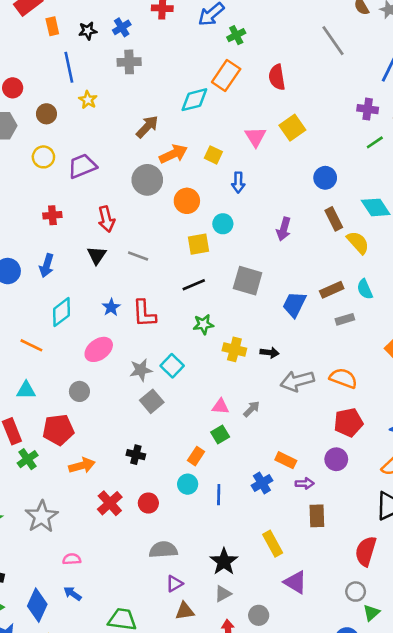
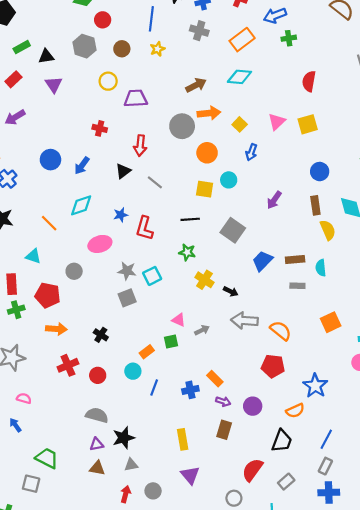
orange rectangle: (226, 76) -> (242, 40), moved
purple circle: (336, 459) -> (253, 406), moved
black star: (224, 562) -> (124, 438), moved

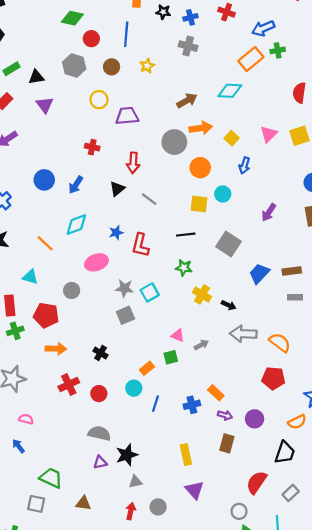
blue line: (151, 19) -> (126, 34), moved
orange rectangle: (242, 40) -> (251, 59), moved
brown triangle: (97, 468) -> (83, 503), moved

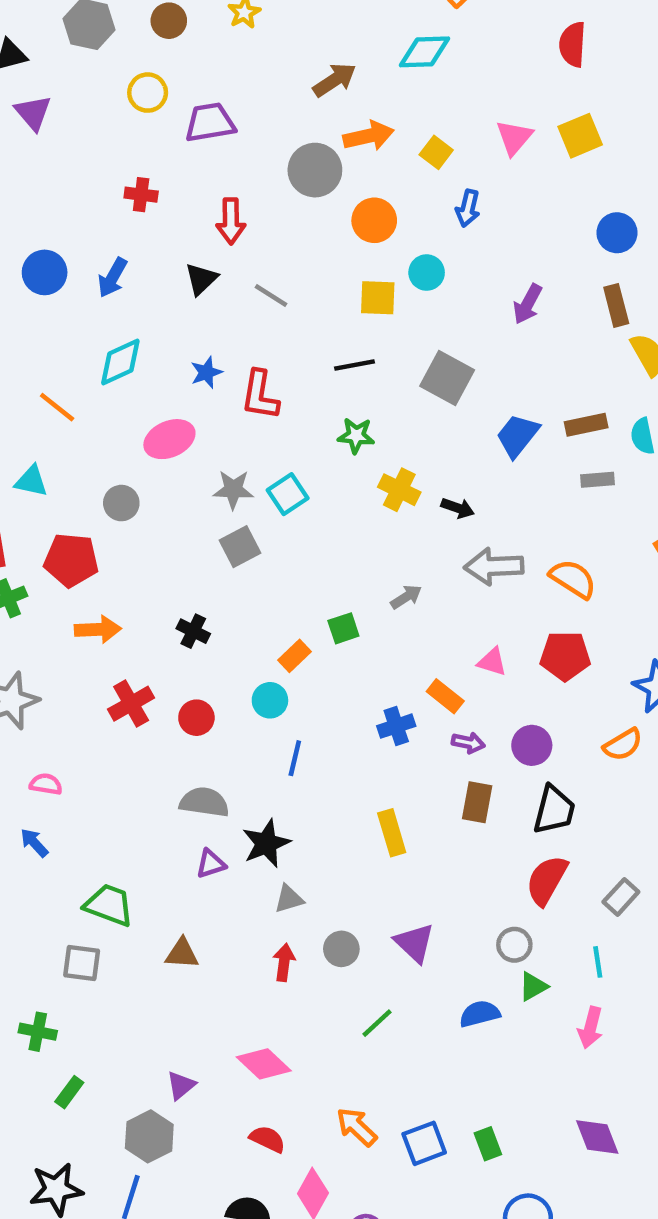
pink triangle: (178, 336) -> (492, 662), moved
blue line: (156, 404) -> (295, 758), moved
black trapezoid: (285, 453) -> (554, 810), moved
purple triangle: (194, 490) -> (414, 943), moved

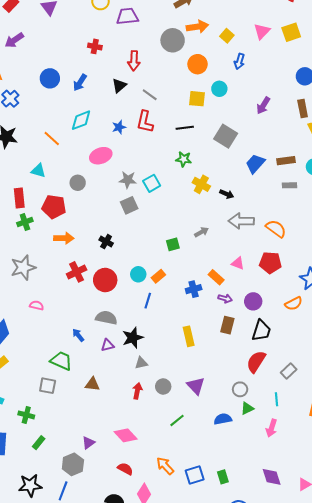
red L-shape: (260, 395) -> (145, 122), moved
orange rectangle: (295, 656) -> (158, 276), moved
red circle: (196, 718) -> (105, 280), size x1.5
blue arrow: (34, 843) -> (78, 335), moved

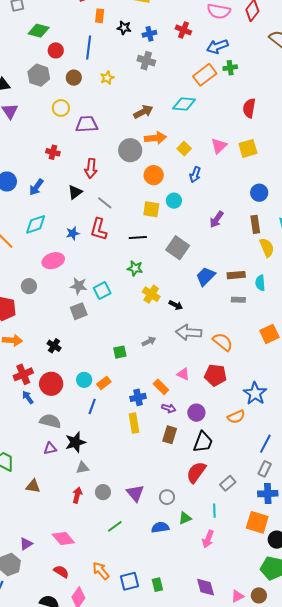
blue arrow: (78, 335) -> (28, 397), moved
yellow rectangle: (189, 336) -> (134, 423), moved
gray circle: (240, 389) -> (167, 497), moved

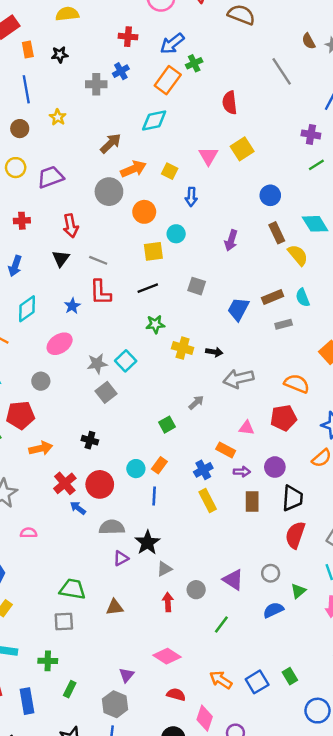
blue cross: (149, 34) -> (121, 71), moved
gray square: (178, 248) -> (197, 286), size x0.7
orange semicircle: (223, 342) -> (297, 384), moved

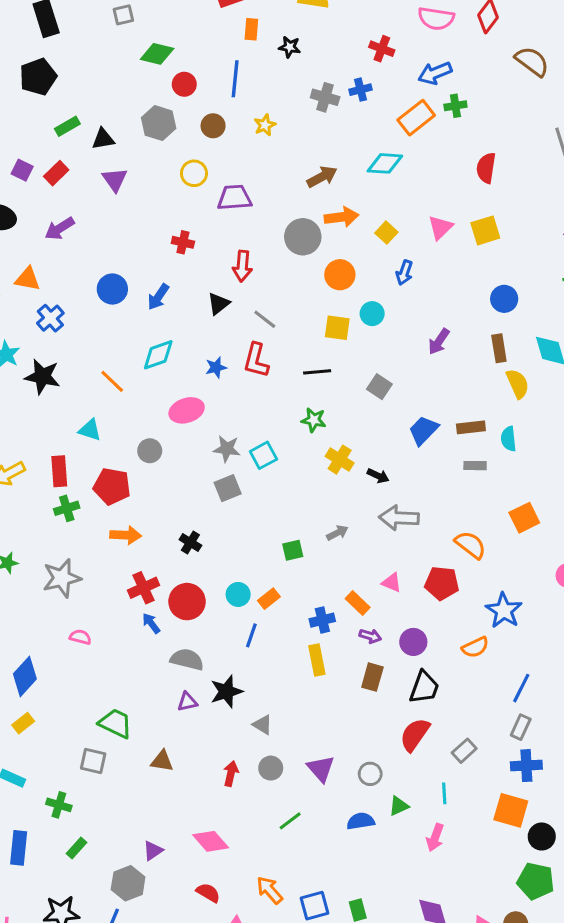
gray triangle: (164, 569) -> (263, 725), moved, turned 42

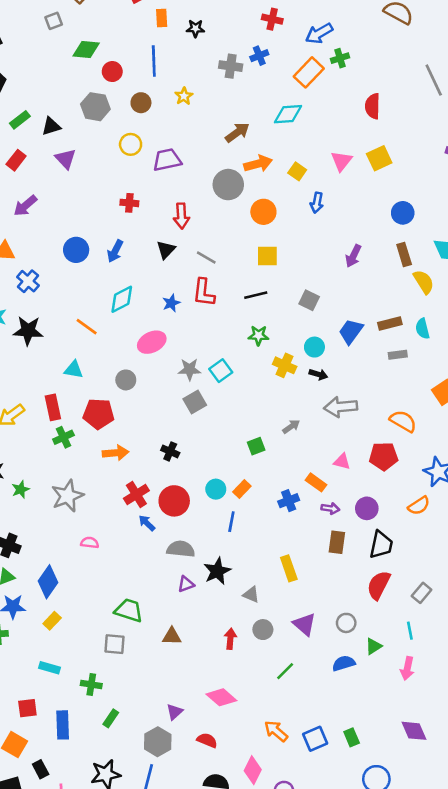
cyan circle: (372, 314) -> (314, 347), moved
yellow rectangle: (317, 660) -> (289, 568), moved
red semicircle: (208, 893) -> (207, 740), moved

